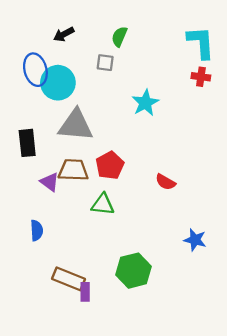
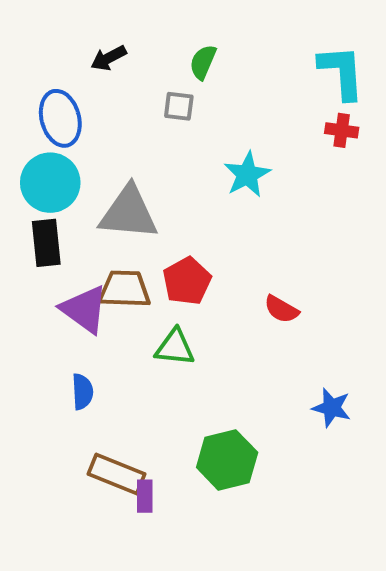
cyan circle: (58, 83) -> (50, 183), moved
purple triangle: (50, 182) -> (84, 309), size x1.5
blue semicircle: (37, 230) -> (82, 392), moved

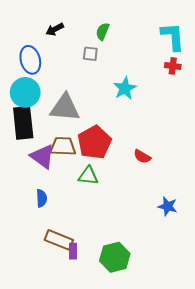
black rectangle: (46, 243) -> (23, 123), size x1.4
red pentagon: (187, 281) -> (94, 142), size x1.4
green hexagon: (227, 460) -> (115, 257), moved

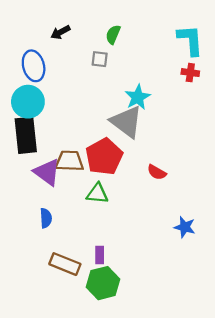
gray triangle: (65, 108) -> (126, 122), moved, turned 32
purple rectangle: (73, 251) -> (100, 255), moved
green hexagon: (115, 257) -> (103, 283), moved

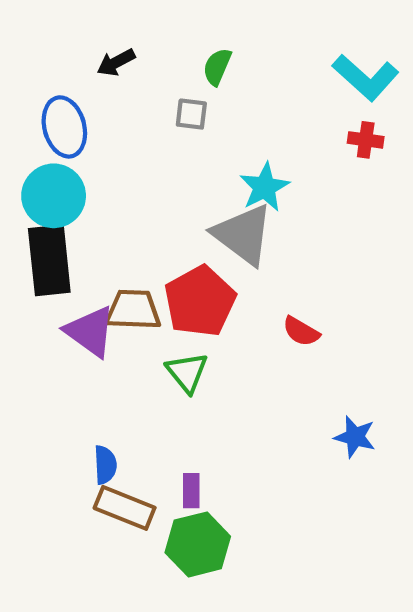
cyan L-shape: (190, 40) -> (366, 77), turned 136
green triangle: (97, 194) -> (187, 372), turned 45
blue semicircle: (46, 218) -> (105, 465), moved

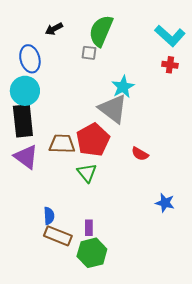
green semicircle: (217, 67) -> (101, 31), size x1.8
purple triangle: (90, 331) -> (26, 157), moved

